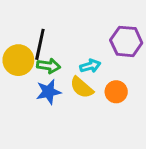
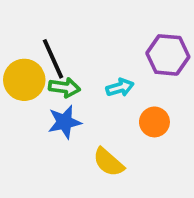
black line: (40, 44) -> (53, 59), turned -36
yellow semicircle: (82, 87) -> (108, 162), moved

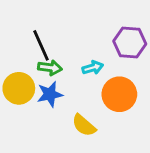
yellow circle: (24, 80) -> (19, 88), moved
orange circle: (154, 122) -> (119, 94), size x1.5

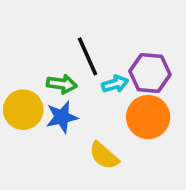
purple hexagon: (130, 42) -> (150, 73), moved
black line: (41, 45) -> (87, 56), moved

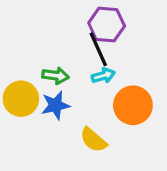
black line: (87, 56) -> (98, 49), moved
purple hexagon: (150, 73) -> (107, 25), moved

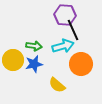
black line: (98, 49) -> (73, 30), moved
cyan arrow: (103, 76) -> (63, 46), size x1.5

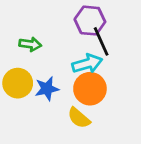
green arrow: (34, 46) -> (30, 44), moved
orange circle: (81, 64) -> (90, 89), moved

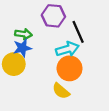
purple hexagon: (90, 21) -> (53, 16), moved
blue star: (47, 89) -> (22, 48), moved

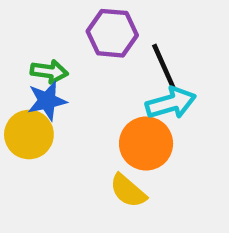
cyan arrow: (67, 49) -> (171, 103), moved

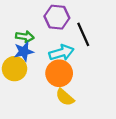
cyan arrow: (171, 103) -> (61, 53), moved
orange circle: (146, 144) -> (59, 73), moved

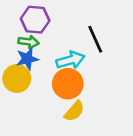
purple hexagon: (57, 17) -> (35, 20), moved
yellow semicircle: (65, 97) -> (74, 111), turned -90

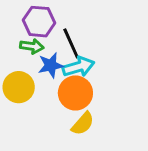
black line: (95, 39) -> (71, 43), moved
blue star: (27, 59) -> (51, 65), moved

